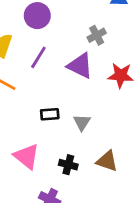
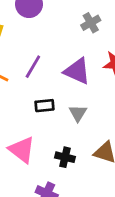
purple line: (38, 57) -> (33, 67), moved
purple triangle: (80, 66) -> (77, 71), moved

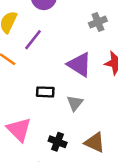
purple line: (33, 67) -> (33, 40), moved

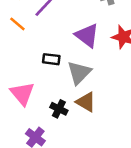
gray triangle: (75, 103) -> (79, 73), size x1.5
brown triangle: (95, 142) -> (86, 102), moved

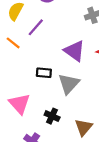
brown triangle: (86, 102) -> (84, 127), moved, turned 42

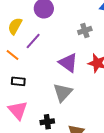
black rectangle: (44, 73) -> (18, 81), moved
black cross: (52, 116) -> (47, 122), turned -32

